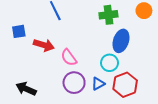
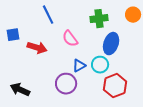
pink semicircle: (69, 58) -> (70, 39), moved
blue triangle: (98, 84) -> (79, 66), moved

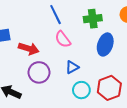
blue line: (48, 15) -> (56, 15), moved
cyan circle: (100, 65) -> (81, 90), moved
purple circle: (66, 84) -> (39, 72), moved

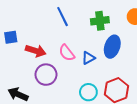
pink semicircle: (63, 39) -> (67, 53), moved
blue triangle: (72, 67) -> (88, 58), moved

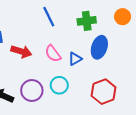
purple circle: (46, 75) -> (32, 91), moved
cyan circle: (88, 92) -> (59, 85), moved

